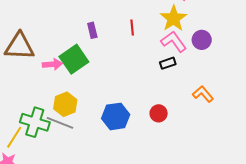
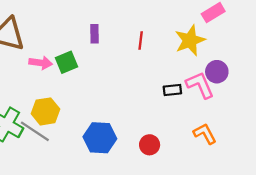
pink L-shape: (174, 42) -> (200, 85), moved
green square: (74, 59) -> (67, 62), size x0.7

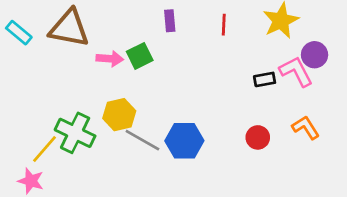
gray line: (35, 131) -> (142, 140), moved
red circle: (150, 145) -> (258, 137), moved

